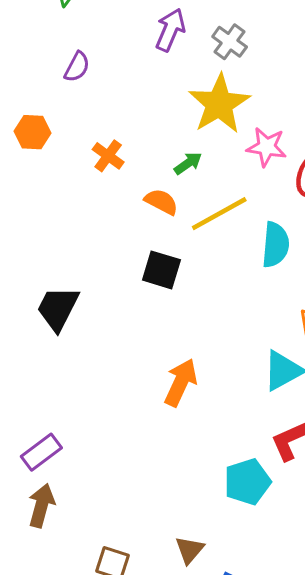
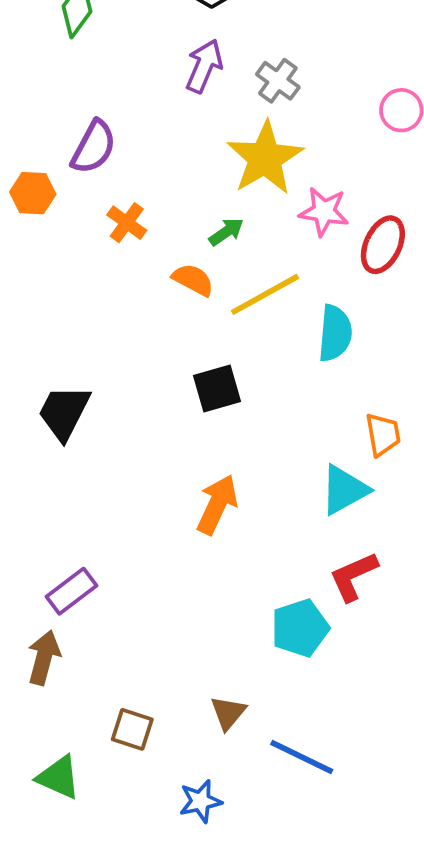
purple semicircle: (77, 67) -> (94, 147), moved, size x1.4
black square: (161, 270) -> (217, 388), moved, turned -33
purple rectangle: (41, 452) -> (71, 591), moved

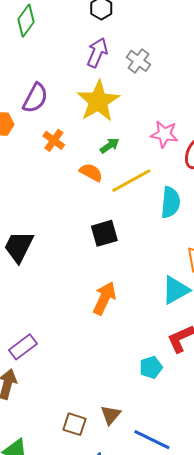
yellow star: (265, 158) -> (98, 101), moved
cyan pentagon: (300, 628) -> (151, 367), size x0.7
brown square: (132, 729) -> (74, 424), moved

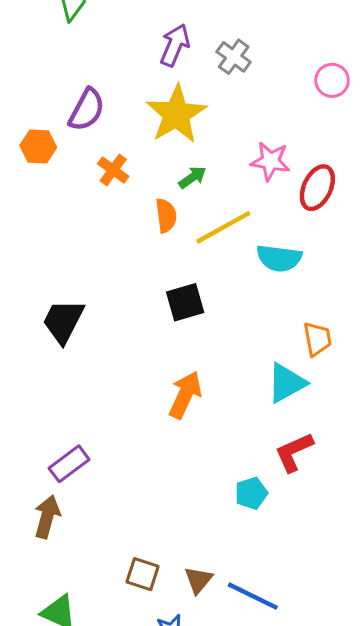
orange semicircle: (91, 172) -> (166, 216), turned 55
cyan semicircle: (170, 202) -> (279, 258), turned 92
brown triangle: (111, 415) -> (198, 580), moved

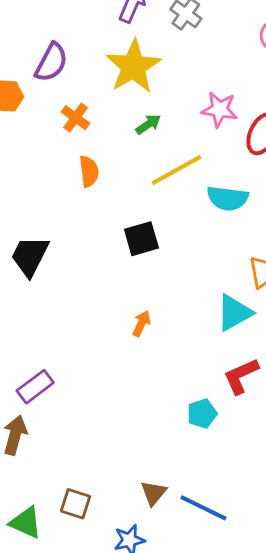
orange semicircle: (166, 216) -> (89, 171), moved
orange arrow: (185, 395) -> (141, 323), size x0.6
brown square: (143, 574) -> (76, 504), moved

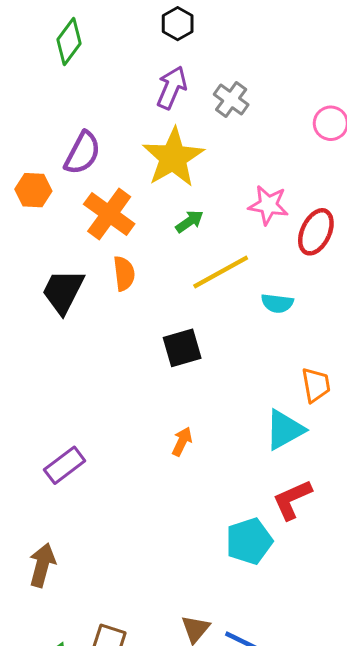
orange cross: (76, 118) -> (109, 214), size x1.6
cyan semicircle: (228, 198) -> (277, 303), size x0.7
black trapezoid: (30, 256) -> (63, 291), moved
purple rectangle: (35, 387) -> (65, 465), moved
cyan pentagon: (202, 414) -> (249, 541), size x1.4

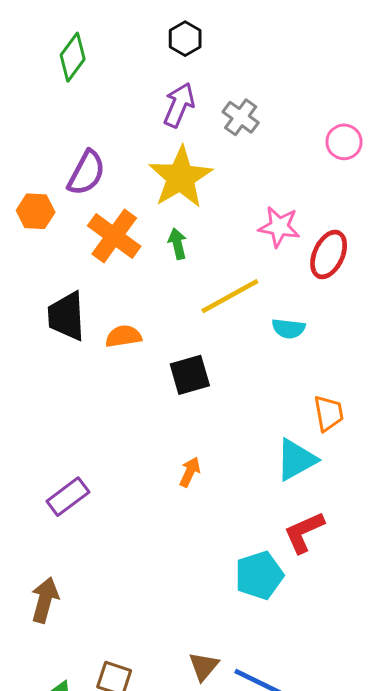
green arrow: (190, 221) -> (177, 244), moved, turned -68
orange semicircle: (124, 273) -> (123, 336), moved, turned -92
black trapezoid: (63, 291) -> (66, 316), turned -30

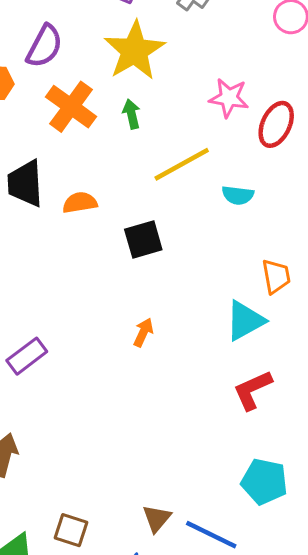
cyan pentagon: (259, 575) -> (264, 481), moved, turned 30

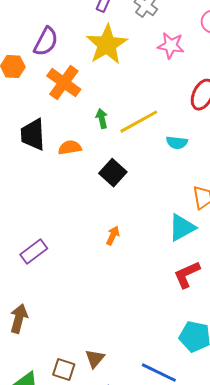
pink star: (229, 98) -> (171, 46), moved
green arrow: (132, 114) -> (102, 119), moved
black square: (143, 239) -> (113, 173), turned -32
brown triangle: (157, 518) -> (95, 359), moved

